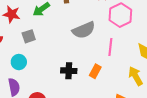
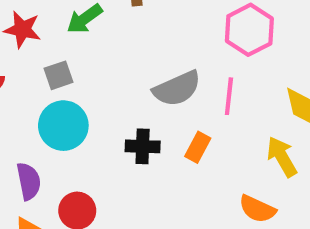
gray semicircle: (84, 30) -> (177, 89), moved
cyan circle: (19, 62) -> (63, 126), moved, size x1.5

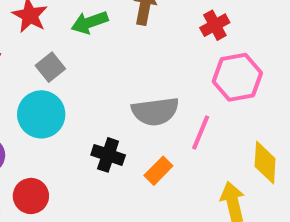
gray square: (58, 75) -> (50, 67), turned -36

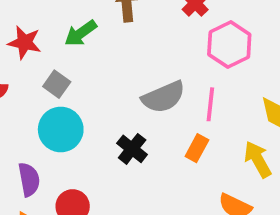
black cross: (108, 155) -> (132, 149), turned 36
orange rectangle: (158, 171) -> (197, 148), moved

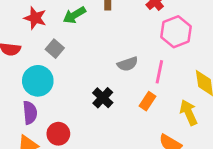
gray semicircle: (164, 97) -> (128, 64), size x0.7
cyan circle: (61, 129) -> (38, 81), moved

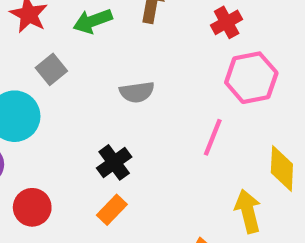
gray semicircle: (128, 64) -> (137, 92), moved
orange rectangle: (147, 101) -> (112, 210), moved

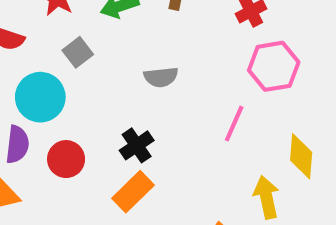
red circle: (32, 207) -> (66, 159), moved
orange rectangle: (112, 210) -> (133, 192), size x1.4

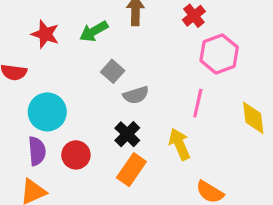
gray square: (78, 52) -> (113, 71), moved
gray semicircle: (161, 77) -> (136, 95), moved
yellow arrow: (266, 197) -> (179, 144), moved

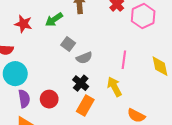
pink hexagon: (219, 54) -> (143, 16), moved
cyan circle: (47, 112) -> (15, 74), moved

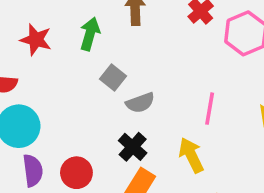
green arrow: (54, 19) -> (90, 34), turned 138

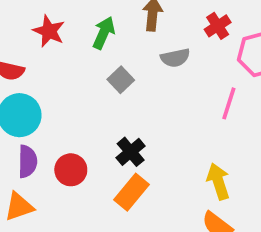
gray semicircle: (140, 103) -> (175, 58), moved
pink line: (210, 109) -> (229, 103), moved
yellow arrow: (191, 155) -> (218, 181), moved

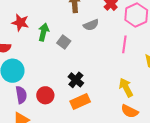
green arrow: (104, 33) -> (44, 32), moved
orange rectangle: (132, 192) -> (80, 102), turned 36

